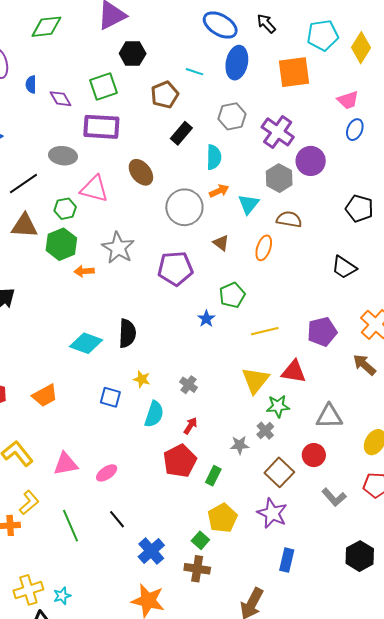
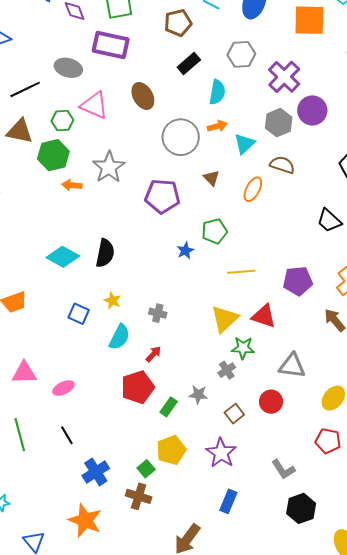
gray cross: (189, 385) -> (158, 313), turned -30
gray star: (240, 445) -> (198, 395), moved
brown square: (279, 472) -> (234, 414), size x0.7
gray L-shape: (334, 497) -> (283, 469), moved

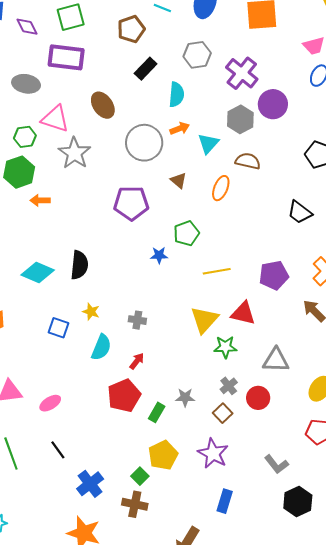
gray star: (109, 167) -> (74, 153), moved
blue star: (185, 251) -> (159, 255), turned 30
gray cross: (227, 370) -> (229, 386), moved

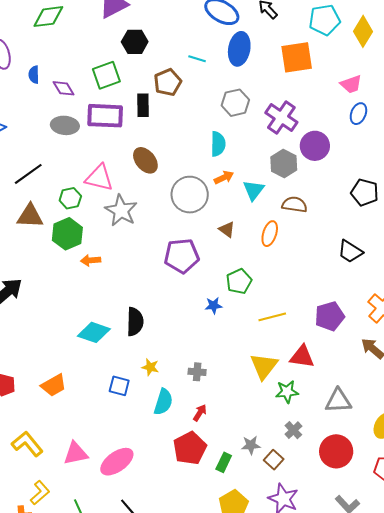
black rectangle: (146, 69) -> (143, 105), moved, turned -40
gray ellipse: (26, 84) -> (65, 125), moved
red circle: (258, 398) -> (336, 451), moved, size x1.4
pink ellipse: (50, 403) -> (117, 462), size x1.6
brown square: (223, 413) -> (274, 460), moved

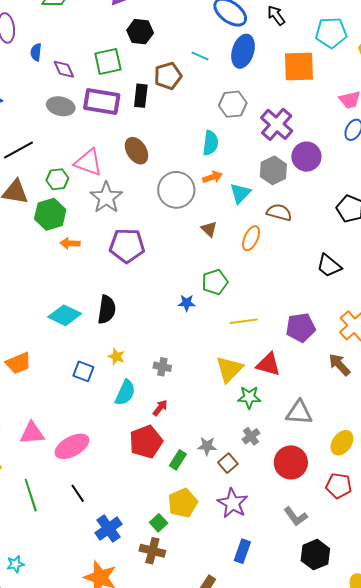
purple pentagon: (182, 256) -> (127, 246), moved

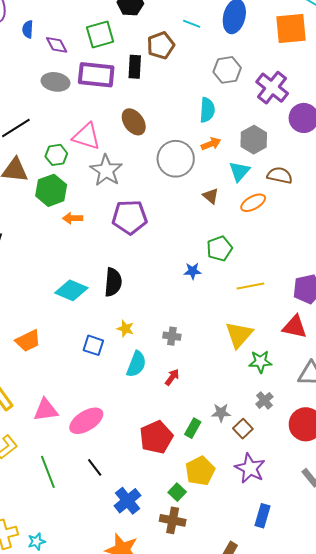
gray hexagon: (273, 170) -> (254, 140), moved
cyan triangle: (240, 193) -> (239, 171), moved
orange ellipse: (251, 238) -> (253, 203), turned 40
red triangle: (268, 364) -> (295, 327), moved
red pentagon: (146, 442) -> (156, 437), moved

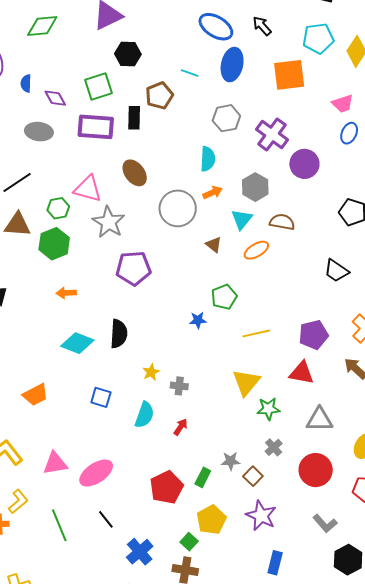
gray ellipse: (55, 82) -> (39, 132), moved
orange arrow: (73, 218) -> (66, 293), moved
yellow star: (125, 329) -> (151, 372), moved, turned 30

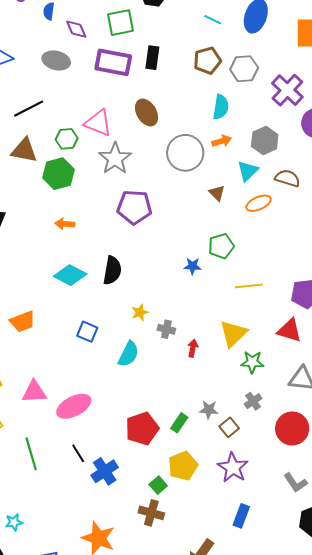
brown pentagon: (159, 96) -> (207, 60), moved
red arrow: (181, 427) -> (193, 348), moved, turned -30
blue cross: (140, 552) -> (105, 471), moved

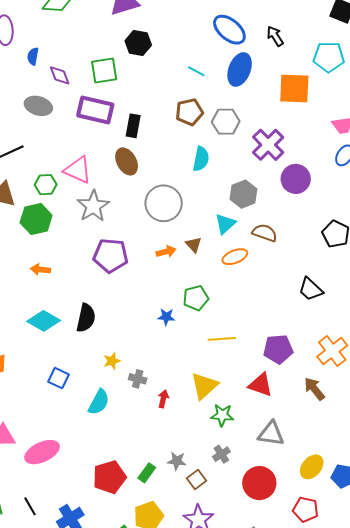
black rectangle: (152, 58) -> (133, 126), moved
orange arrow: (222, 141) -> (166, 252), moved
black line: (78, 453) -> (30, 506), moved

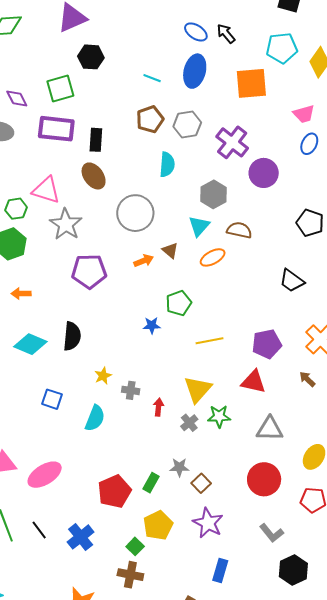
blue ellipse: (229, 30) -> (196, 32), moved, size x0.7
brown arrow: (314, 389) -> (307, 379), size x0.7
gray cross: (221, 454) -> (189, 423), moved

